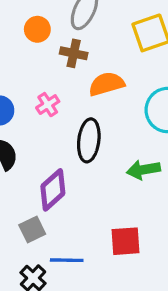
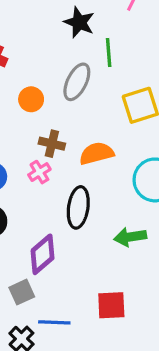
brown cross: (74, 53) -> (52, 144), moved

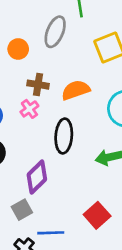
red square: (111, 305) -> (97, 215), turned -35

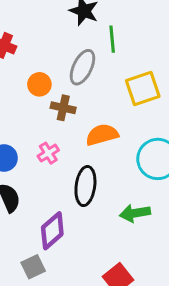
brown cross: (38, 85) -> (63, 108), moved

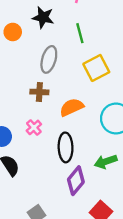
green line: (112, 39) -> (80, 33), moved
orange circle: (39, 84) -> (13, 32), moved
purple diamond: (52, 231) -> (76, 181), moved

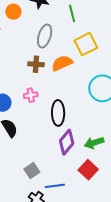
orange semicircle: (72, 107) -> (62, 63), moved
pink cross: (34, 127) -> (31, 95), turned 32
green arrow: (106, 162) -> (94, 143), moved

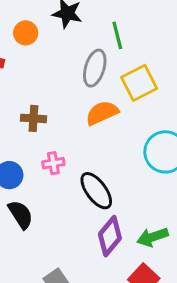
gray ellipse: (45, 36) -> (95, 68), moved
brown cross: (36, 64) -> (33, 118), moved
black ellipse: (58, 113) -> (96, 191), turned -35

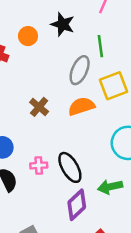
brown cross: (33, 118) -> (39, 107), moved, turned 30
pink cross: (53, 163) -> (39, 165), moved
green arrow: (153, 237) -> (110, 187), moved

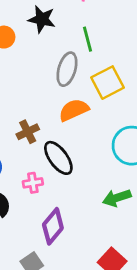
brown cross: (39, 107) -> (28, 132), moved, turned 30
black ellipse: (70, 167) -> (58, 158), moved
purple diamond: (77, 205) -> (53, 226), moved

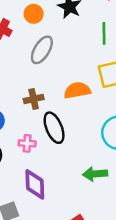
gray ellipse: (67, 69) -> (42, 50), moved
purple diamond: (53, 226) -> (35, 184), turned -56

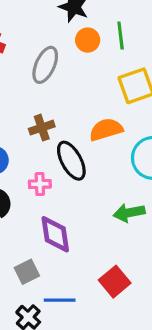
orange circle: (34, 14) -> (88, 40), moved
orange semicircle: (77, 90) -> (106, 129), moved

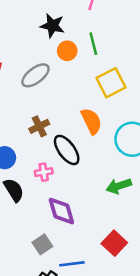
gray ellipse: (45, 65) -> (35, 75), turned 36
orange semicircle: (106, 129) -> (91, 121), turned 88

